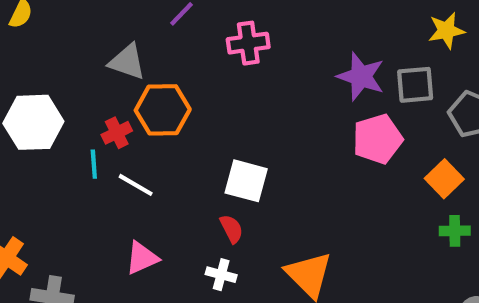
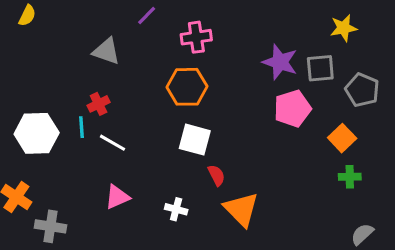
orange hexagon: (163, 110) -> (187, 87), moved
white hexagon: (33, 122) -> (37, 133), moved
red semicircle: (232, 229) -> (216, 175), moved

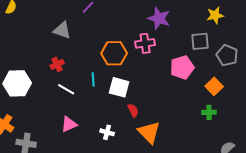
pink cross: (196, 37) -> (145, 43), moved
purple star: (280, 62) -> (159, 18), moved
cyan line: (82, 127) -> (93, 79), moved
green cross: (350, 177) -> (209, 112), moved

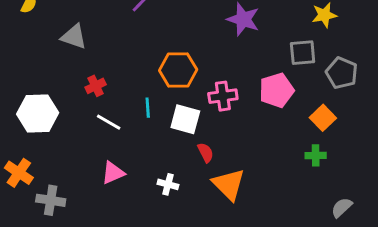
gray triangle: (62, 30) -> (74, 37), moved
pink cross: (145, 43) -> (223, 96), moved

